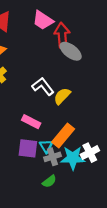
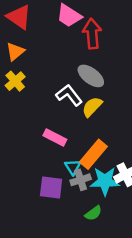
gray ellipse: (71, 51) -> (91, 76), moved
purple square: (28, 148) -> (51, 188), moved
green semicircle: (49, 181) -> (93, 213), moved

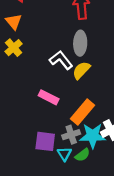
orange triangle: (15, 52) -> (14, 22), turned -30
gray ellipse: (91, 76) -> (80, 43), turned 55
cyan triangle: (73, 167) -> (64, 154), moved
green semicircle: (93, 213) -> (82, 155), moved

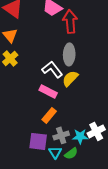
pink rectangle: (49, 97) -> (48, 91), moved
orange rectangle: (82, 112) -> (49, 115), moved, size x0.7
cyan star: (93, 136) -> (80, 136), size x0.7

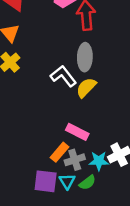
pink rectangle: (48, 91) -> (77, 132), moved
orange rectangle: (49, 115) -> (60, 152), moved
purple square: (38, 141) -> (46, 181), moved

